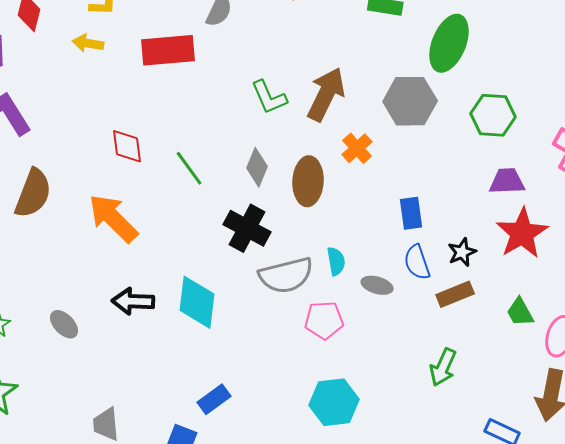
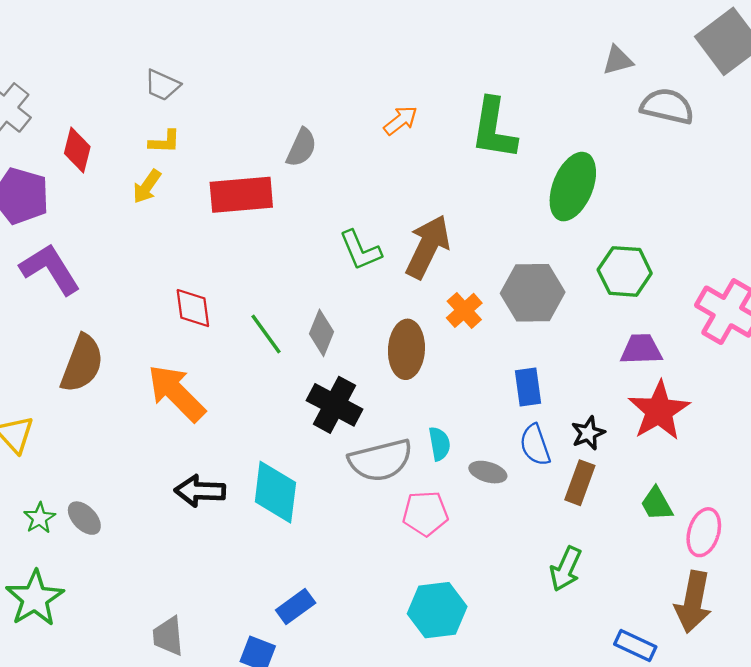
yellow arrow: (88, 43) -> (147, 187), turned -64
gray hexagon: (410, 101) -> (533, 293), moved
gray diamond: (257, 167) -> (321, 333), moved
brown rectangle: (455, 294) -> (580, 483), turned -48
gray ellipse: (64, 324) -> (84, 518), moved

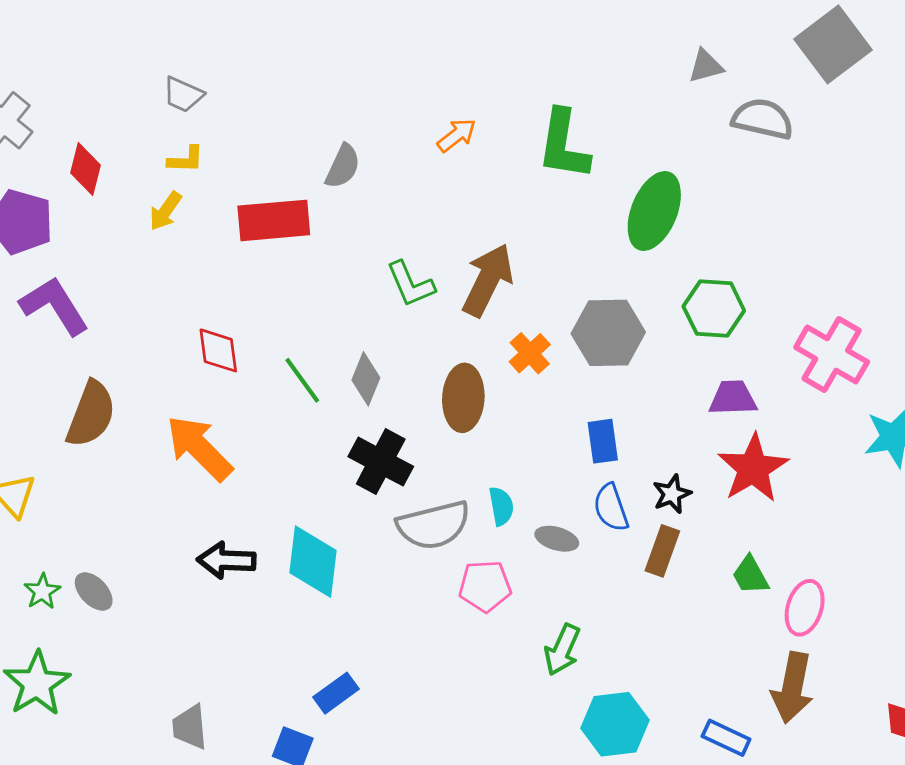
green arrow: (566, 569) -> (562, 650), moved
cyan hexagon: (437, 610) -> (615, 724), moved

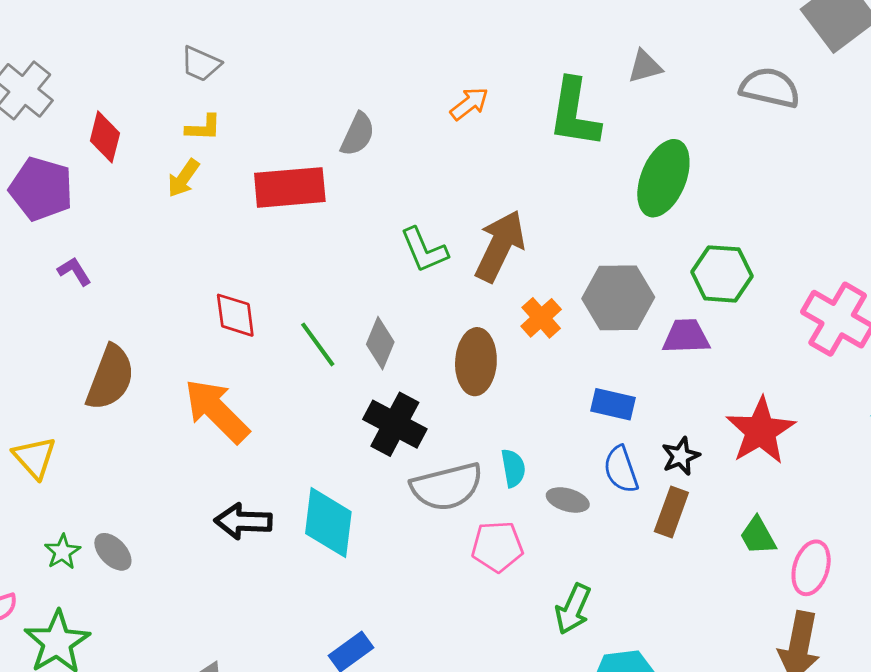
gray triangle: (706, 66) -> (645, 66), moved
purple L-shape: (54, 306) -> (74, 271), size x0.5
purple trapezoid: (733, 398) -> (686, 336), moved
blue rectangle: (603, 441) -> (613, 404), turned -69

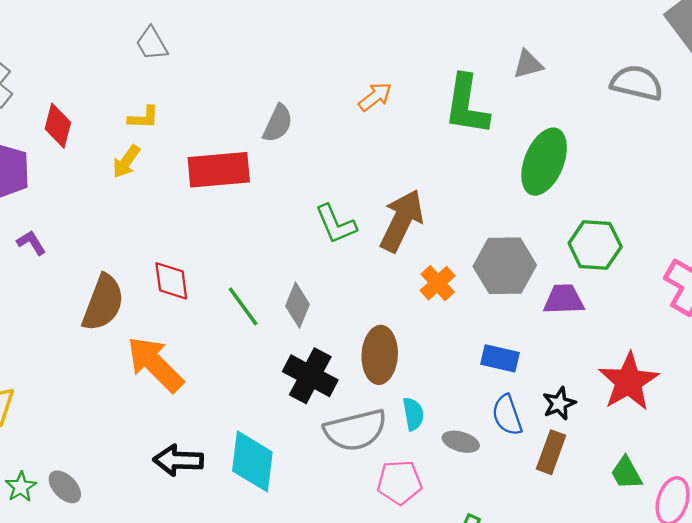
gray trapezoid: (201, 64) -> (152, 44), moved, turned 36
brown ellipse: (476, 362) -> (380, 355), moved
brown semicircle: (110, 378) -> (103, 303), moved

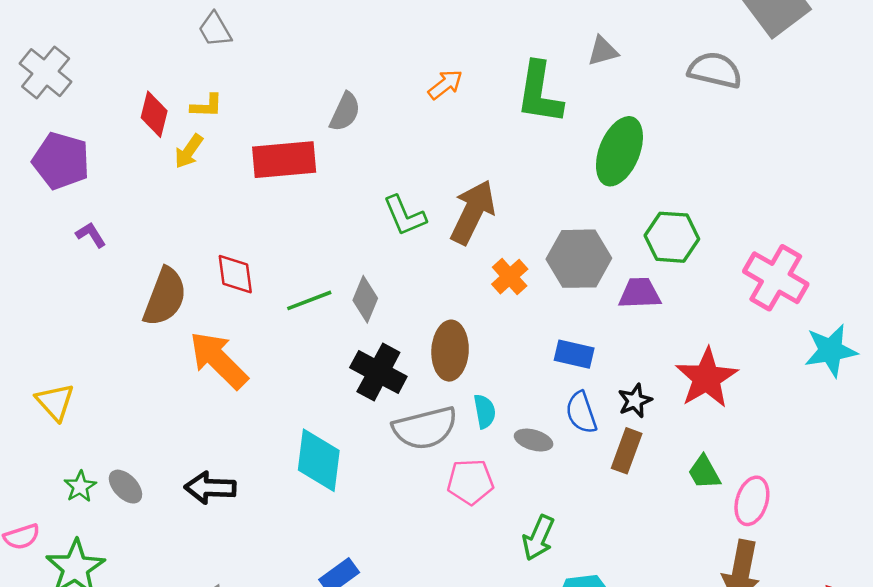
red diamond: (58, 126) -> (154, 114), moved
green line: (243, 306) -> (309, 300), turned -75
black arrow: (178, 460) -> (210, 488), moved

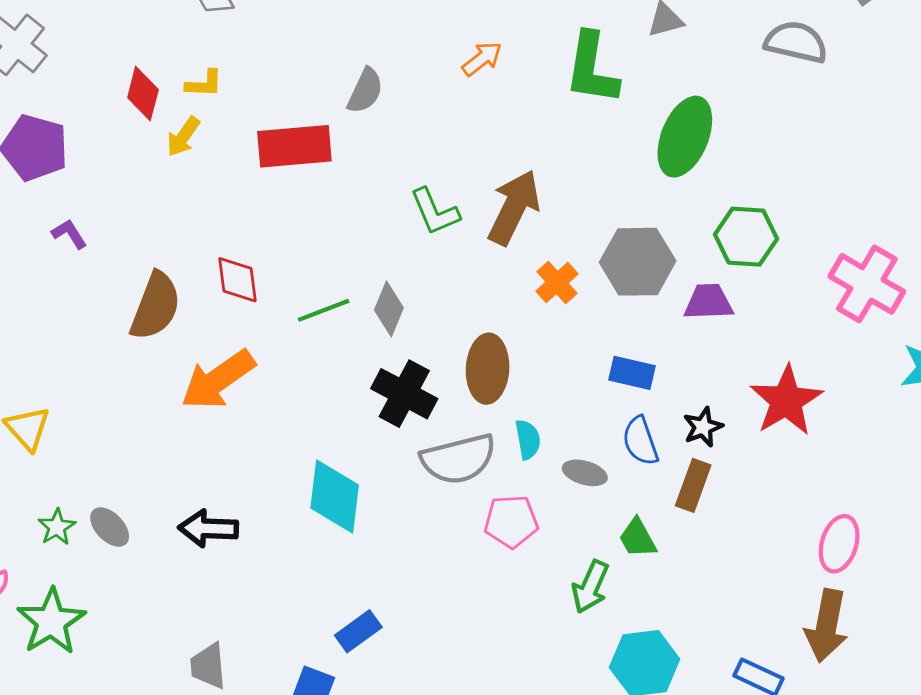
orange arrow: (219, 360) -> (218, 380), turned -80
green trapezoid: (704, 472) -> (638, 538), moved

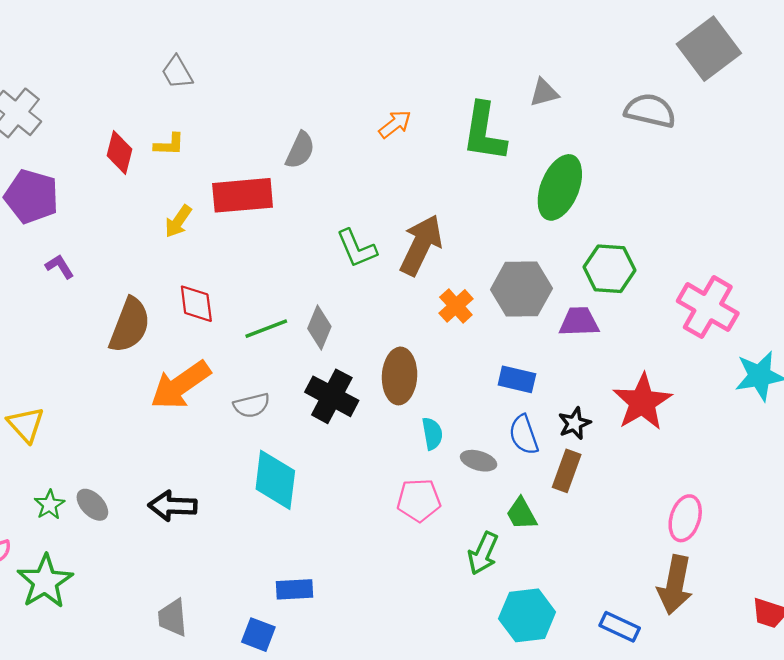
yellow arrow: (183, 137) -> (178, 221), moved
gray semicircle: (458, 459) -> (252, 405), moved, size x0.6
blue rectangle: (358, 631) -> (295, 589), turned 33

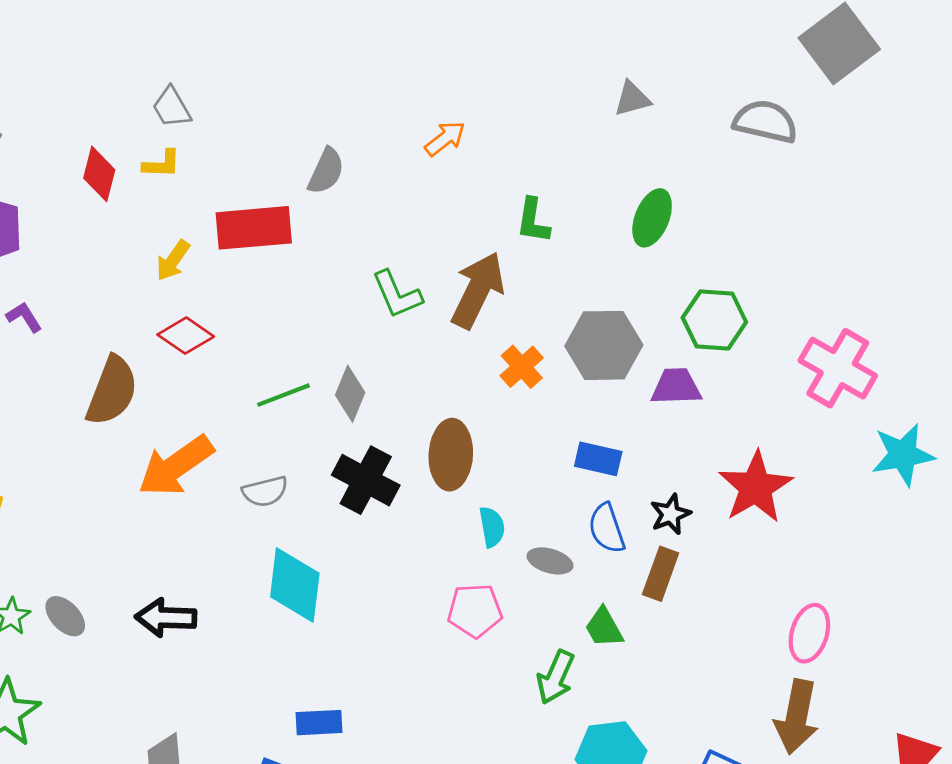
gray trapezoid: (177, 72) -> (172, 107), moved
green L-shape: (484, 132) -> (533, 221), moved, size x0.6
green ellipse: (560, 187) -> (652, 218), size x0.7
red diamond: (196, 304) -> (186, 336), moved, turned -48

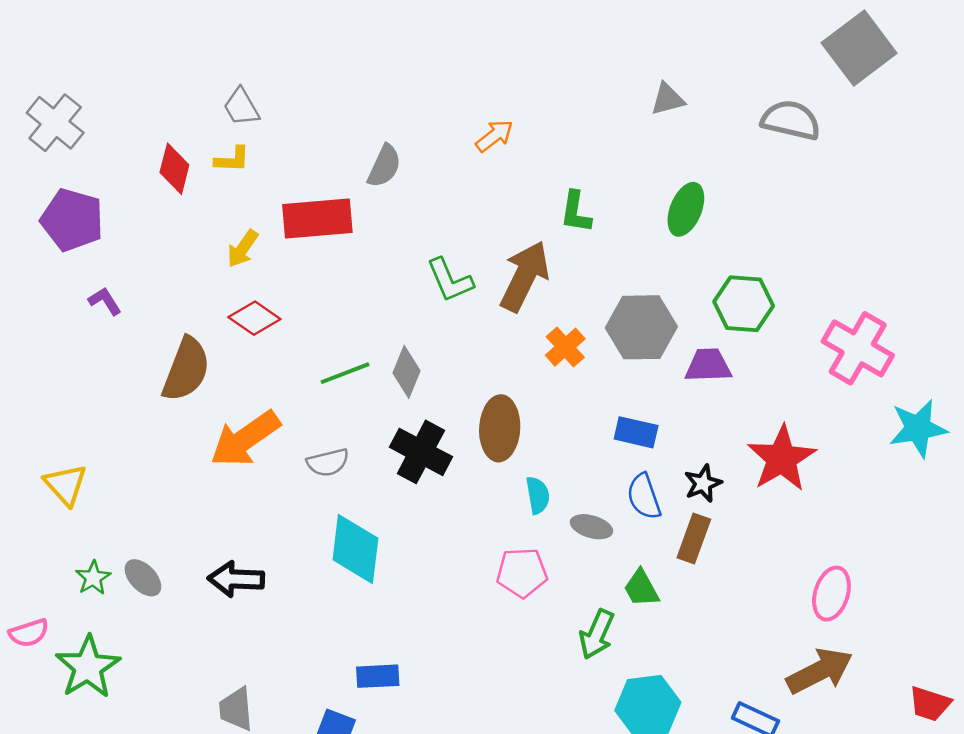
brown arrow: (797, 717) -> (820, 671), turned -128

